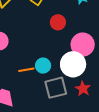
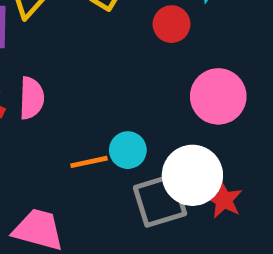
red circle: (58, 22) -> (172, 24), moved
white circle: (73, 64) -> (192, 175), moved

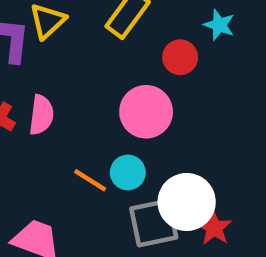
pink circle: (218, 96) -> (146, 112), moved
orange line: (89, 162) -> (90, 180), turned 39

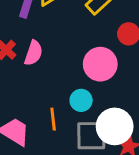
orange line: (90, 180) -> (53, 119), moved, turned 40

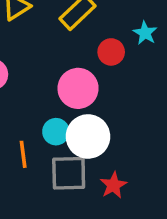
white circle: (115, 126) -> (88, 136), moved

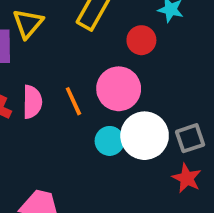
orange line: (23, 154) -> (73, 101), moved
gray square: (69, 173) -> (190, 138), moved, size x0.7

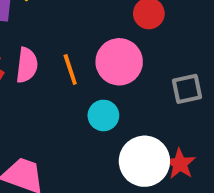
white circle: (145, 136) -> (144, 161), moved
gray square: (190, 138) -> (187, 89), moved

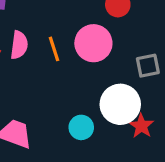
cyan circle: (103, 115) -> (81, 127), moved
white circle: (144, 161) -> (120, 104), moved

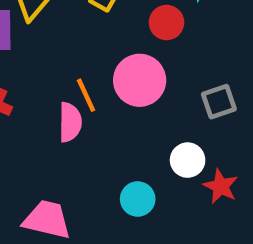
pink semicircle: (19, 45) -> (70, 122), moved
white circle: (120, 104) -> (188, 160), size x0.6

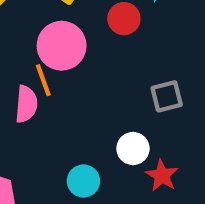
pink circle: (140, 80) -> (62, 46), moved

